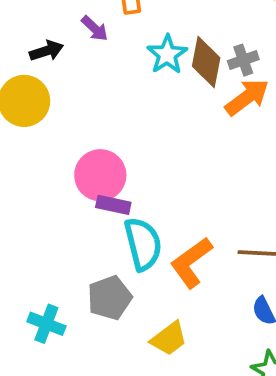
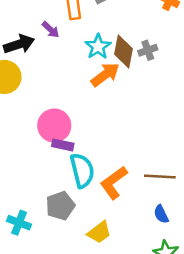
black arrow: (46, 51) -> (19, 44), size x1.4
orange arrow: (247, 97) -> (105, 75), moved

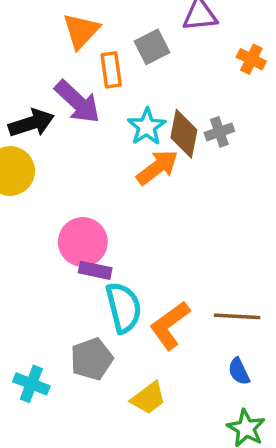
purple arrow: (51, 30) -> (77, 102), size x1.8

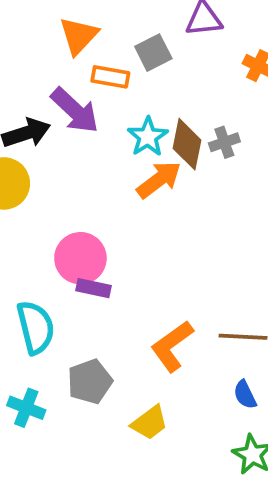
orange rectangle: (111, 70) -> (110, 77), turned -72
cyan semicircle: (124, 308) -> (36, 327), moved

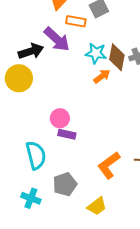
cyan star: (148, 137) -> (96, 53), turned -30
orange arrow: (159, 180) -> (102, 76), size x0.7
pink circle: (80, 258) -> (60, 118), size x0.7

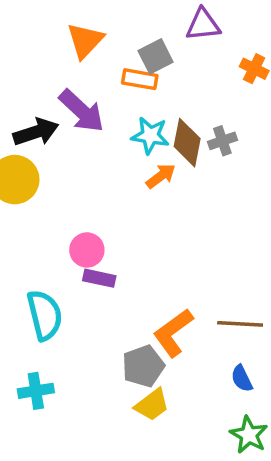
orange rectangle: (76, 21) -> (140, 79), moved
gray pentagon: (65, 184) -> (143, 366), moved
cyan cross: (31, 198) -> (36, 391), turned -30

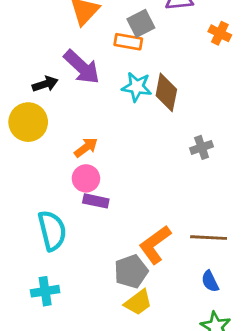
black arrow: (36, 132) -> (45, 84), size x0.7
gray cross: (222, 141) -> (202, 147), moved
orange arrow: (161, 176) -> (86, 147), moved

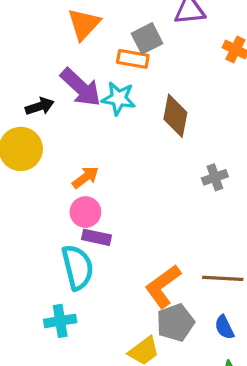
cyan star: (137, 87) -> (119, 98), moved
cyan semicircle: (52, 231) -> (78, 267), moved
gray pentagon: (131, 271) -> (175, 323), moved
cyan cross: (45, 291) -> (60, 321), moved

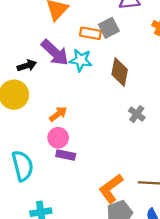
gray square: (147, 38) -> (109, 28), moved
gray cross: (215, 177) -> (137, 114), moved, turned -35
cyan semicircle: (78, 267) -> (23, 166), moved

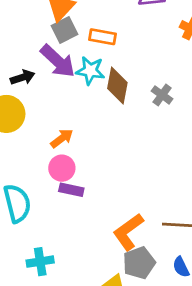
gray square: (109, 28) -> (65, 30), moved
brown diamond: (120, 72) -> (117, 86), moved
gray cross: (137, 114) -> (162, 95), moved

